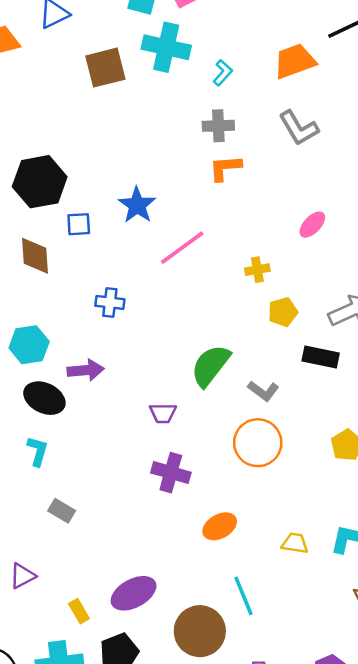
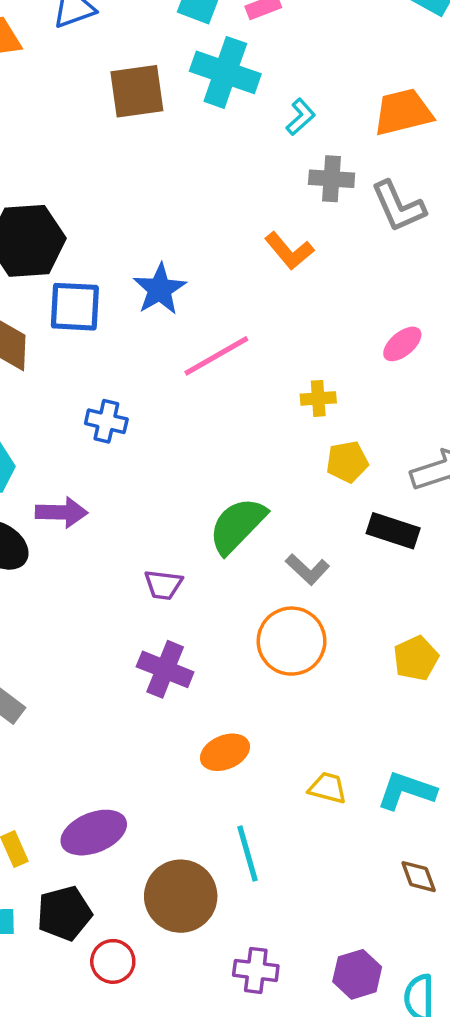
gray cross: (218, 126) -> (332, 179), moved
orange L-shape: (225, 168) -> (289, 251), turned -132
blue square: (79, 224) -> (75, 307), size x1.5

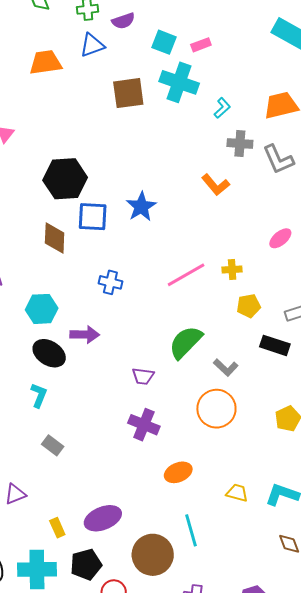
pink line: (216, 356) -> (186, 275), moved

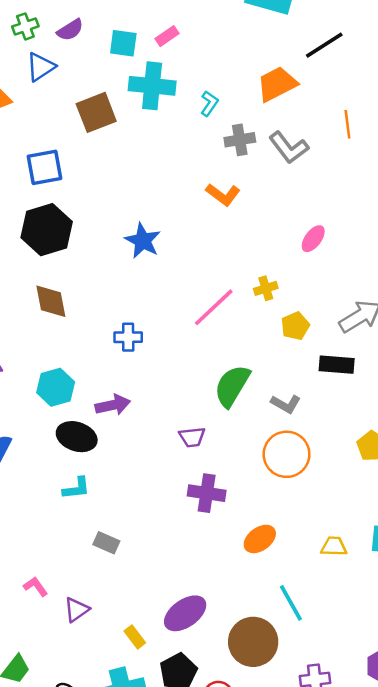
blue square: (93, 217) -> (45, 167), moved
cyan L-shape: (39, 395) -> (76, 488), turned 75

